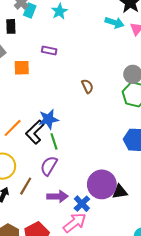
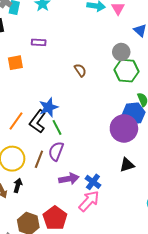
purple circle: (102, 184) -> (124, 128), moved
brown line: (26, 186) -> (39, 159), moved

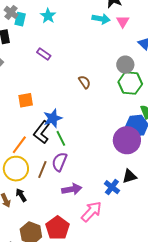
purple rectangle: (39, 42) -> (44, 54), turned 32
orange square: (15, 63) -> (26, 100), moved
orange line: (16, 121) -> (19, 145), moved
blue cross: (93, 182) -> (112, 187), moved
black arrow: (18, 185) -> (21, 195), turned -48

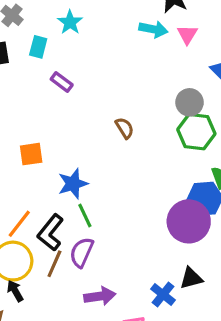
cyan rectangle: (20, 19) -> (38, 47), moved
black L-shape: (42, 132) -> (51, 233), moved
black arrow: (21, 195) -> (15, 291), moved

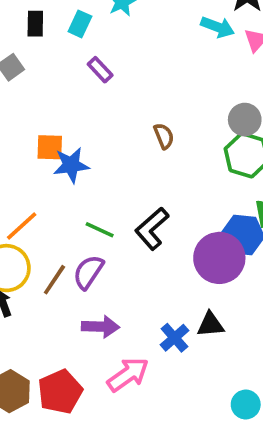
blue star: (73, 184) -> (71, 165), moved
green line: (85, 215) -> (100, 230), turned -50
black L-shape: (51, 233) -> (152, 229), moved

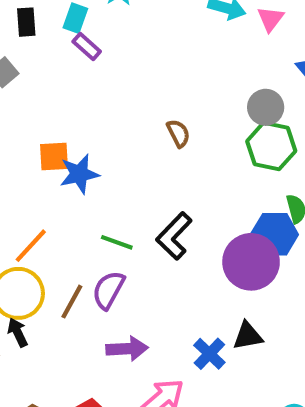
purple rectangle: (100, 70) -> (87, 46), moved

